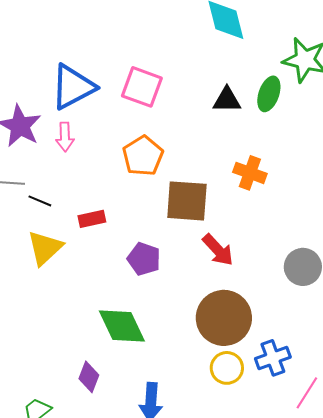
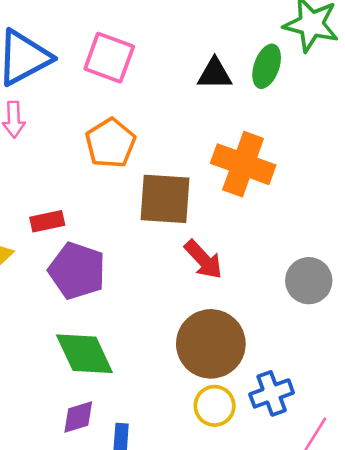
orange cross: (250, 173) -> (243, 164), size x1.5
purple pentagon: (144, 259) -> (77, 271), moved, size x1.4
purple diamond: (89, 377) -> (78, 417), moved, turned 52

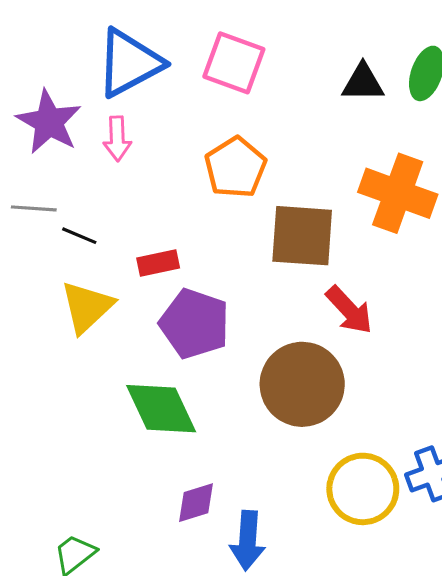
brown circle: (211, 344) -> (302, 384), moved
green diamond: (84, 354) -> (161, 409), moved
yellow circle: (215, 406) -> (363, 489), size x1.4

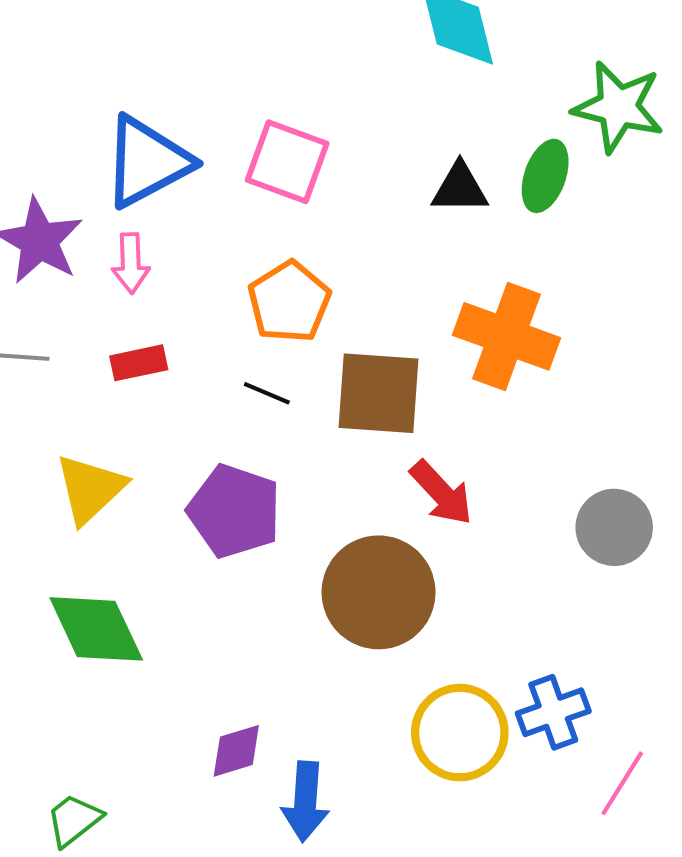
black line: (79, 236) -> (267, 393), moved
red rectangle: (158, 263) -> (139, 363), moved
green diamond: (161, 409) -> (96, 629), moved

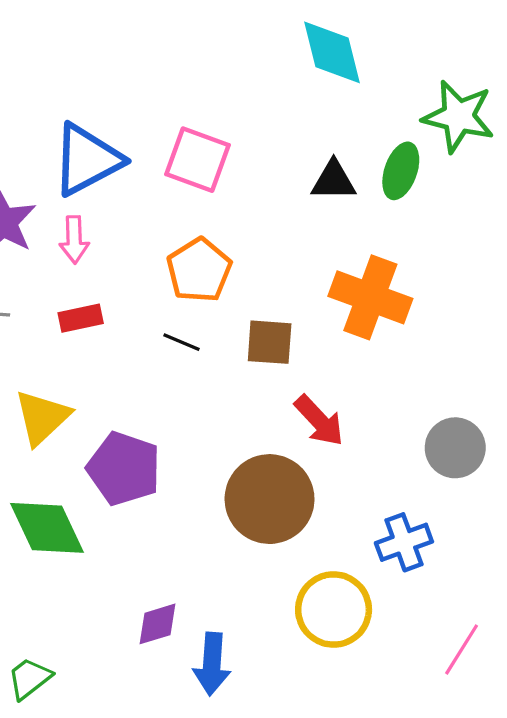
brown square: (379, 393) -> (270, 342), size x0.7
purple pentagon: (234, 511) -> (124, 469), moved
blue cross: (553, 712) -> (404, 542), moved

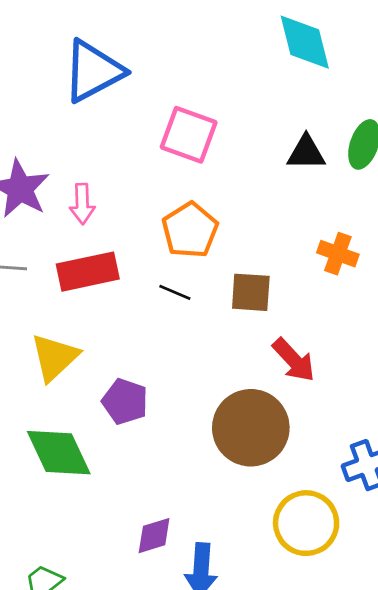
blue triangle: (87, 160) -> (93, 71), moved
orange cross: (370, 297) -> (338, 254), size x0.6
red rectangle: (81, 318) -> (88, 272), size x1.6
purple pentagon: (124, 469) -> (125, 401), size x0.7

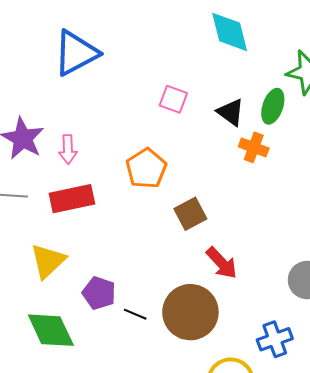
pink square: (189, 135) -> (173, 99), moved, size x0.7
black triangle: (306, 153) -> (231, 112), turned 36
orange cross: (338, 254) -> (254, 147), moved
black line: (175, 292) -> (135, 314), moved
brown square: (251, 292) -> (190, 214), turned -32

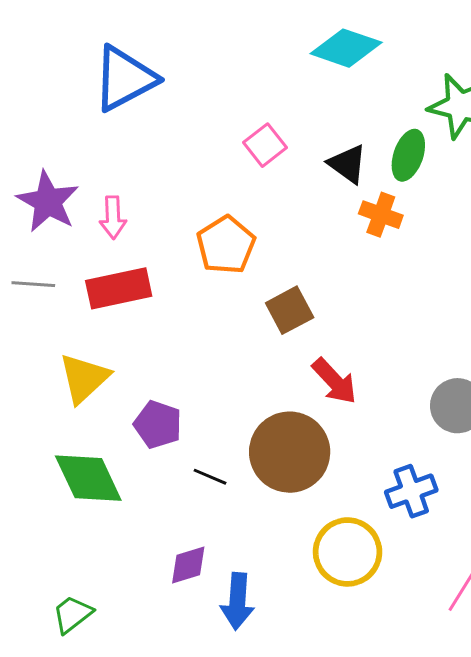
cyan diamond: (230, 32) -> (346, 48), turned -57
pink square: (173, 99) -> (265, 145), turned 32
black line: (135, 314) -> (210, 477), moved

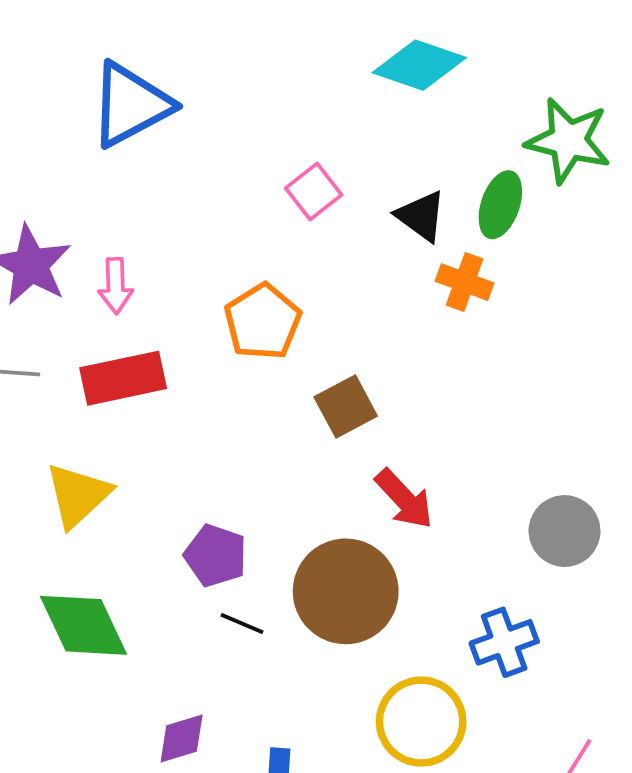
purple pentagon: (158, 425) -> (216, 556), moved
purple diamond: (188, 565) -> (182, 739), moved

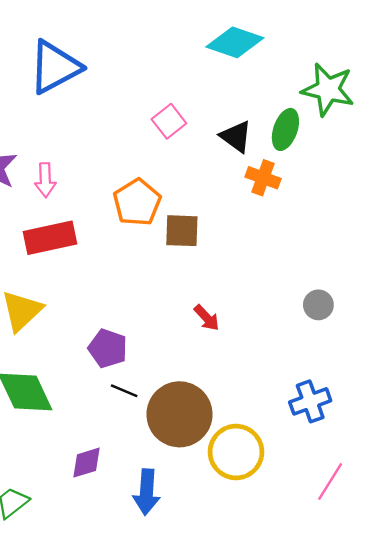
brown square: (346, 407) -> (182, 231), moved, turned 30
red arrow: (404, 499) -> (207, 318), moved, size x0.7
gray circle: (565, 531) -> (318, 305), moved, size x0.7
brown circle: (346, 591) -> (179, 414), moved
blue cross: (504, 642) -> (310, 401), moved

